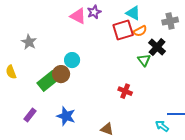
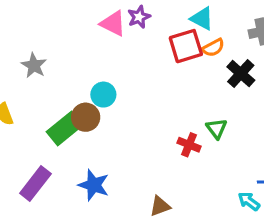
green triangle: (144, 60) -> (217, 129), moved
purple rectangle: (30, 115) -> (35, 183), size x1.5
brown triangle: (107, 129) -> (160, 206), turned -40

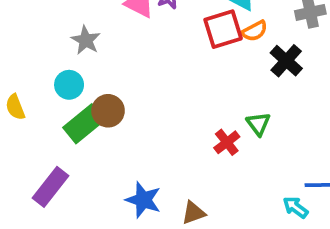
gray star: (34, 65) -> (86, 40), moved
cyan circle: (103, 95) -> (69, 85), moved
red cross: (189, 145) -> (227, 142), turned 30
blue star: (94, 185) -> (143, 200), moved

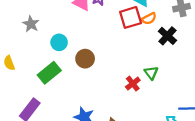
gray star: (86, 40) -> (31, 24), moved
cyan circle: (69, 85) -> (59, 42), moved
brown circle: (108, 111) -> (85, 59), moved

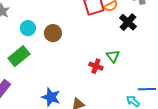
brown circle: (85, 59) -> (53, 33), moved
red cross: (133, 84) -> (96, 66), turned -32

